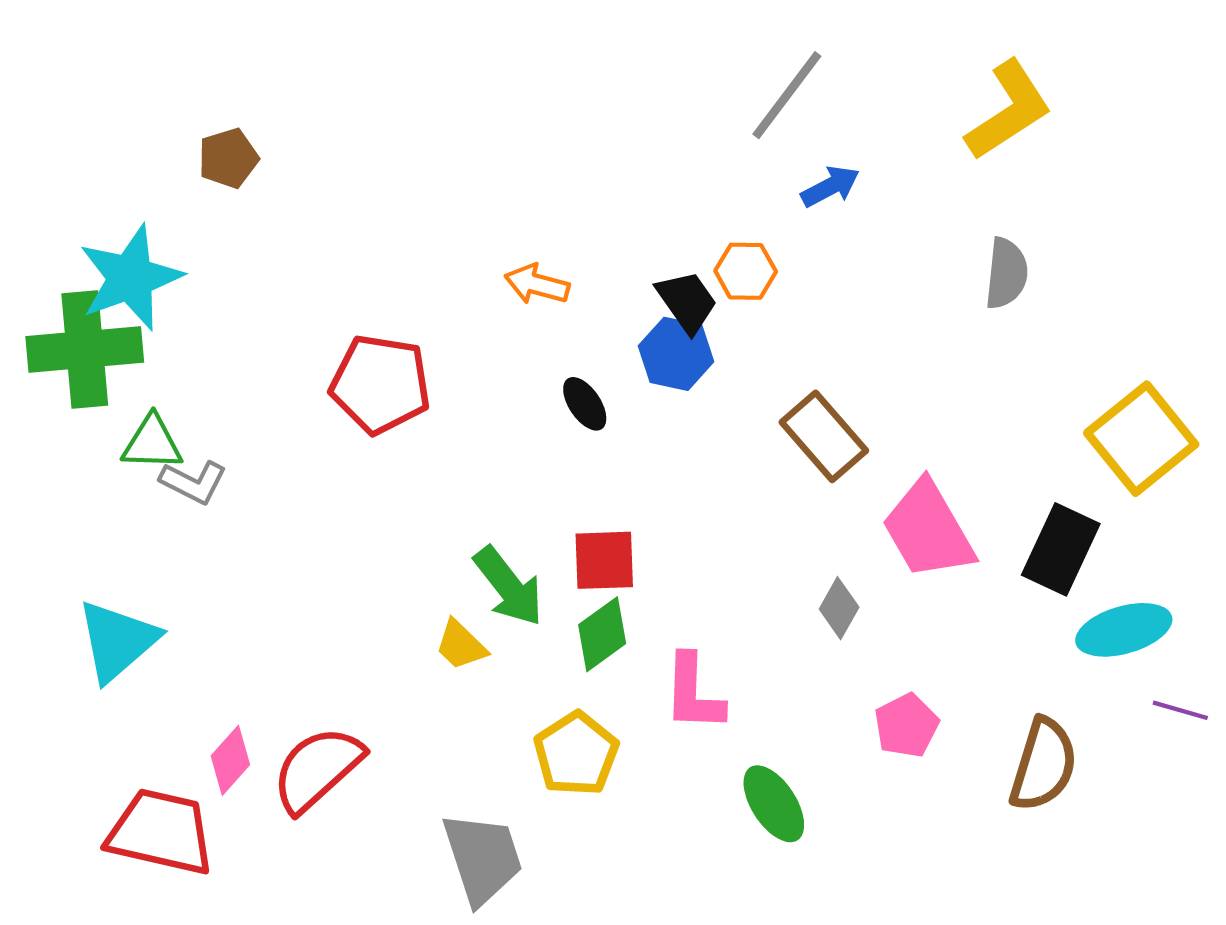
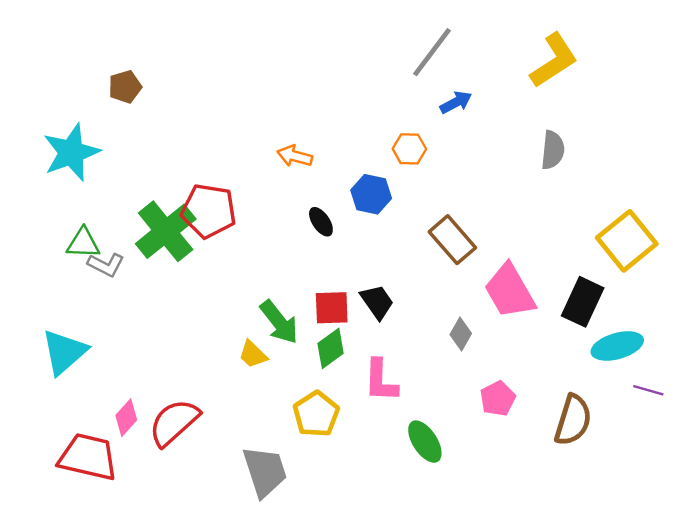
black trapezoid: (687, 302) -> (377, 302), moved
green cross: (85, 349) -> (166, 231), moved, turned -34

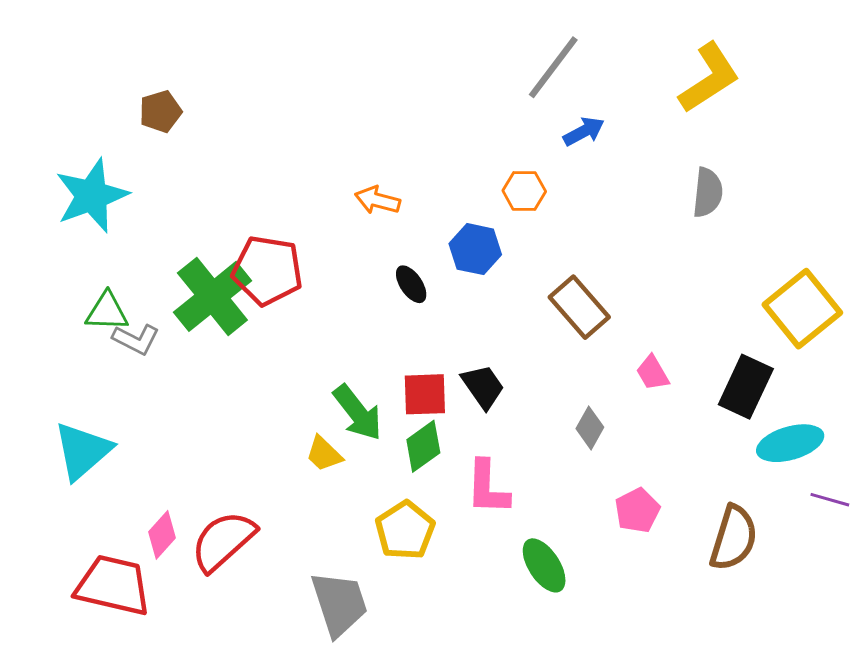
pink trapezoid: (510, 291) -> (653, 373), size x0.5

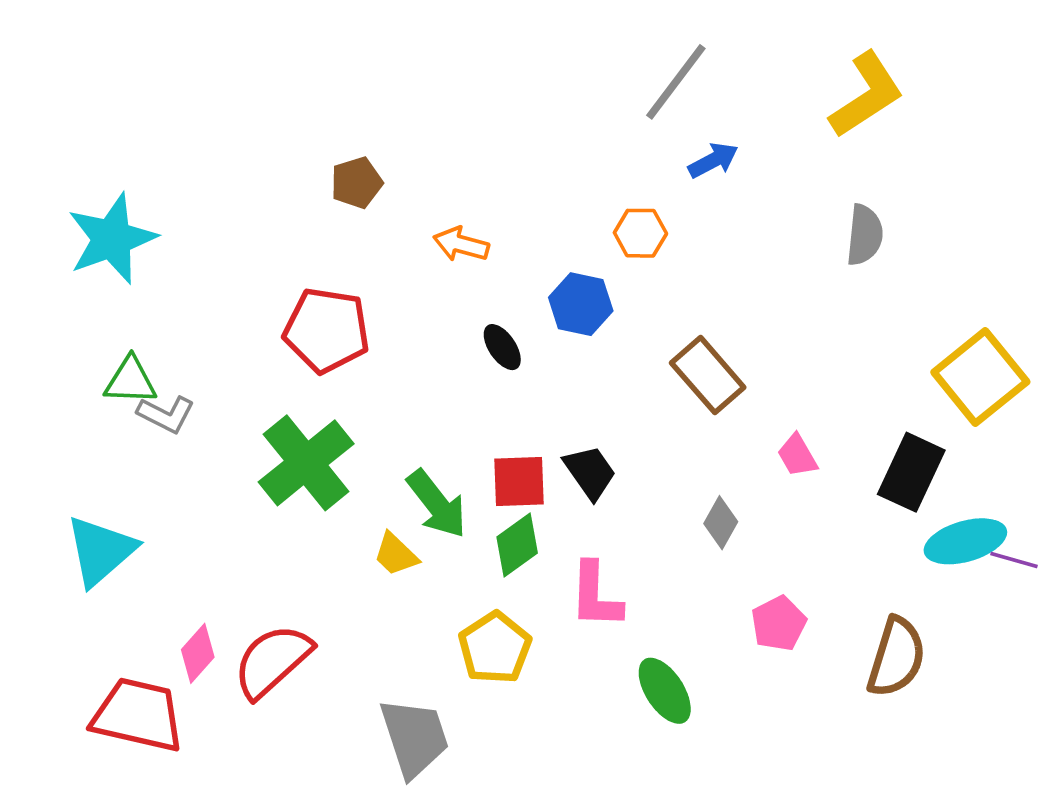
brown pentagon: (160, 112) -> (357, 183), moved
green cross: (212, 296) -> (306, 463), moved
purple line: (830, 500) -> (1014, 560), moved

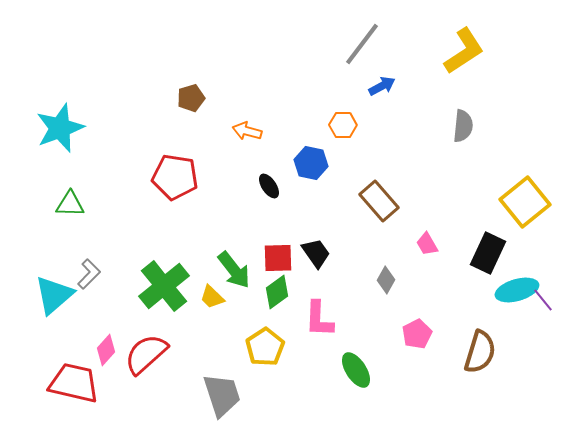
gray L-shape: (166, 414) -> (89, 274), moved, turned -72
green cross: (306, 463) -> (164, 286), moved
purple line: (1014, 560) -> (543, 300), turned 35

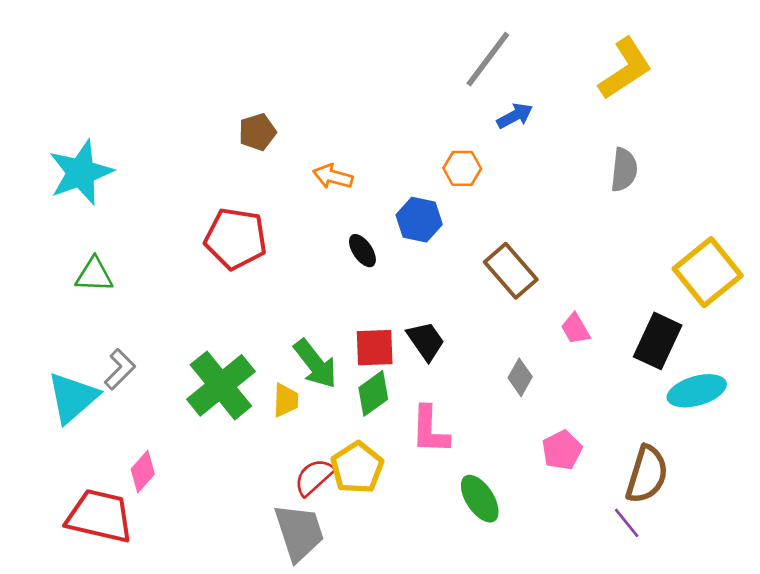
yellow trapezoid: (212, 297) -> (286, 400), turned -132
purple line: (543, 300) -> (627, 523), moved
red semicircle: (146, 354) -> (314, 477), moved, size x0.7

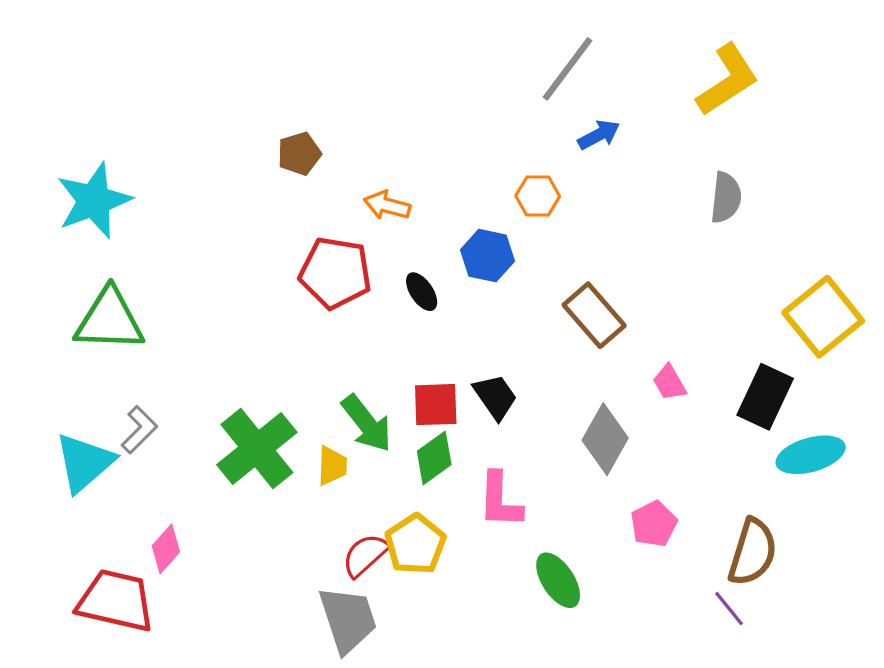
red pentagon: (236, 238) -> (335, 273), moved
green triangle: (94, 275) -> (109, 320), size x1.6
gray diamond: (520, 377) -> (605, 439), size x1.6

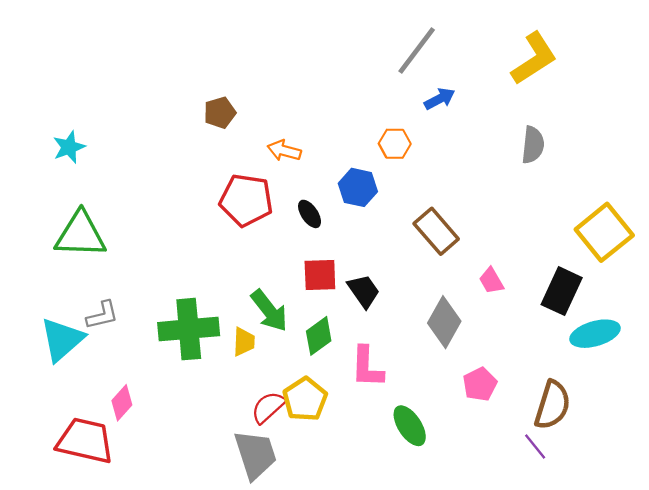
cyan star: (94, 201) -> (69, 147), size x0.6
red square: (436, 405) -> (320, 275), moved
gray L-shape: (139, 430) -> (102, 315), turned 32
green cross: (257, 449) -> (189, 329), turned 34

